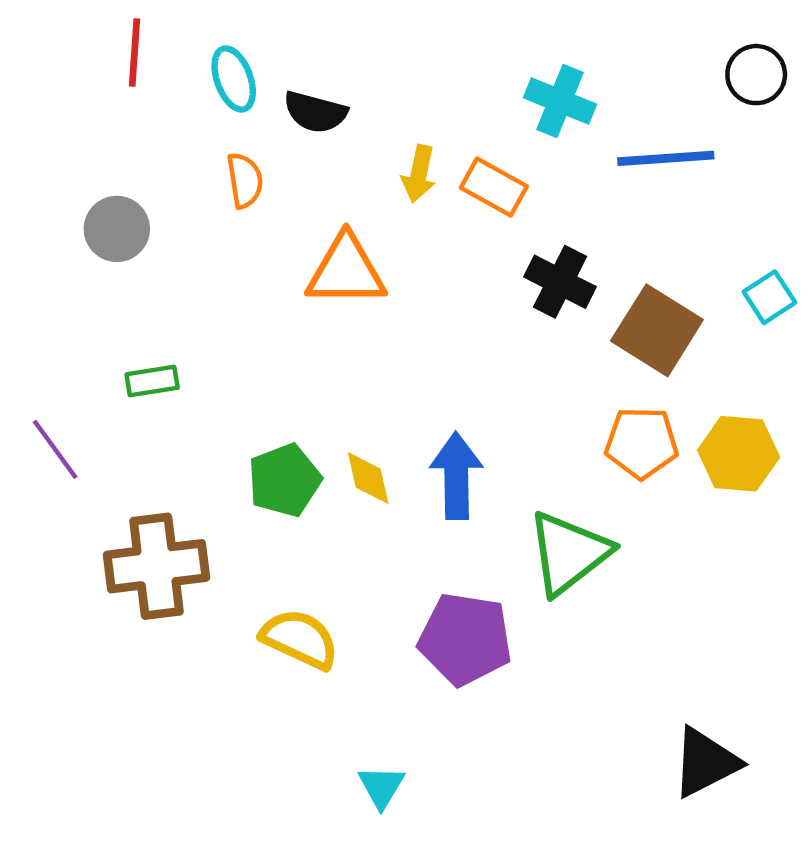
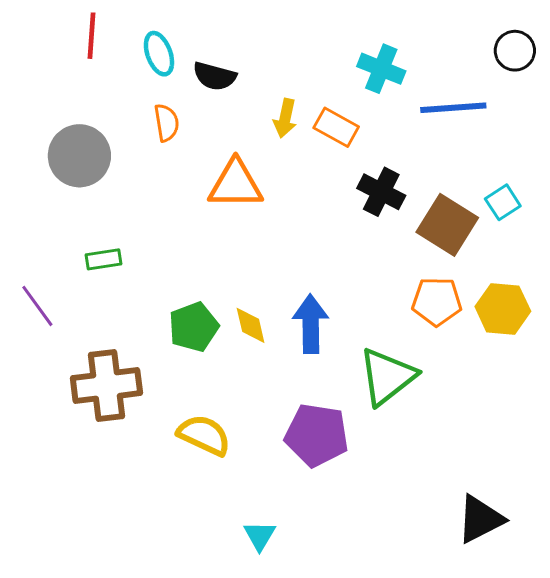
gray circle: (117, 229) -> (79, 156), size x1.4
cyan square: (769, 297) -> (503, 202), moved

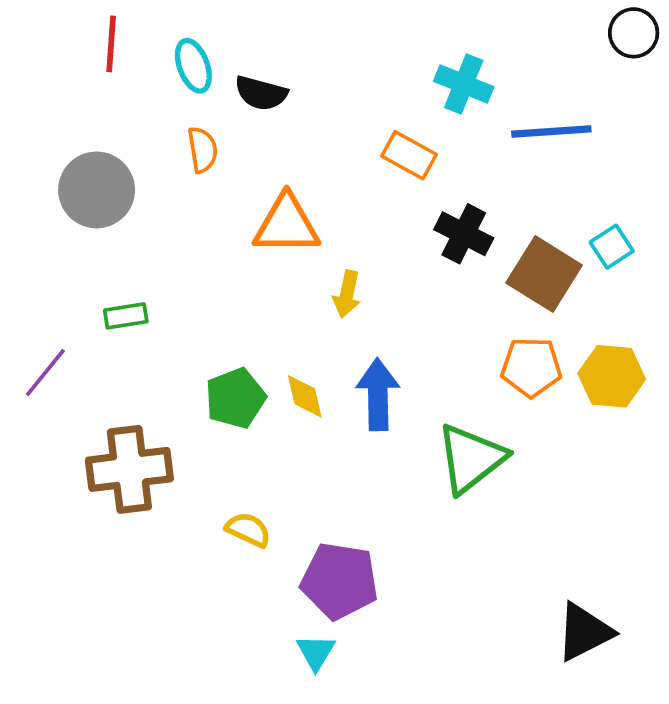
black circle: (515, 51) -> (634, 33), moved
yellow arrow: (285, 118) -> (347, 294), moved
purple line: (37, 306) -> (45, 373), turned 75
yellow semicircle: (204, 435) -> (248, 530), size x0.7
purple pentagon: (317, 435) -> (340, 581), moved

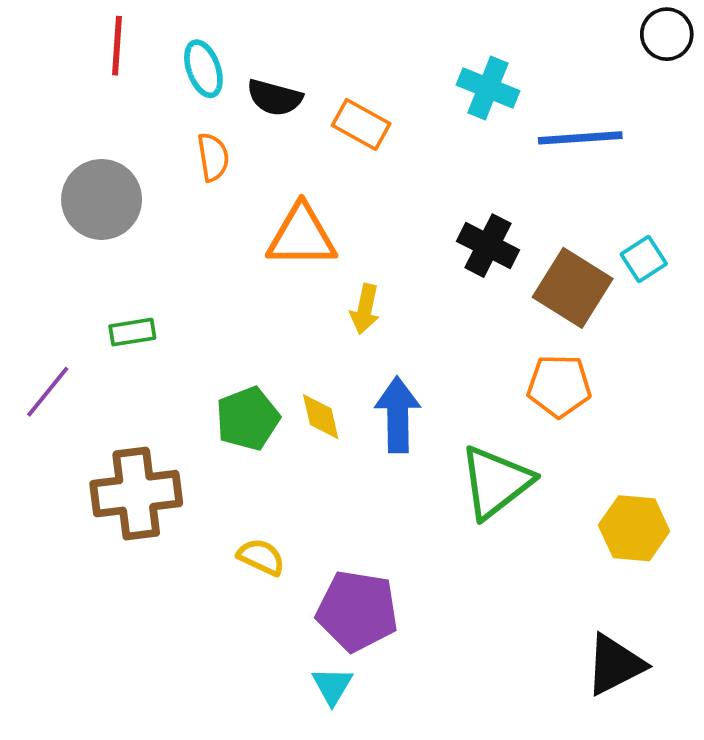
orange rectangle: (409, 155) -> (361, 124), moved
yellow hexagon: (612, 376) -> (634, 528), moved

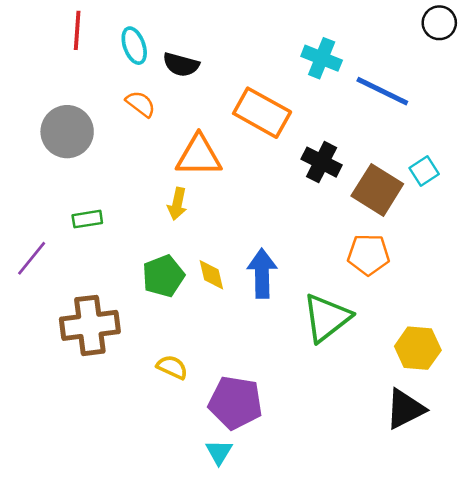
orange rectangle: (361, 124) -> (262, 113), moved, size x1.5
blue line: (580, 138) -> (382, 91), turned 30
orange semicircle: (213, 157) -> (141, 104), turned -44
yellow arrow: (365, 309) -> (177, 204), moved
black triangle: (615, 665) -> (405, 409), moved

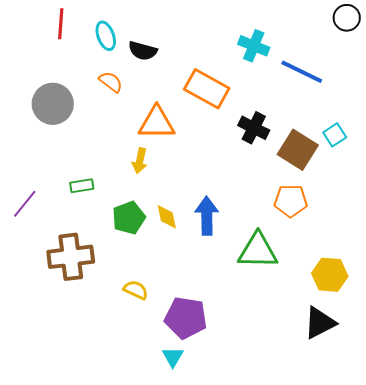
green rectangle: (87, 219) -> (82, 186), moved
green triangle: (327, 318) -> (258, 251), turned 39

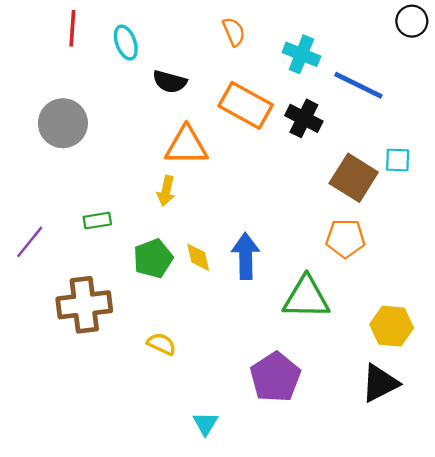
black semicircle: (143, 51) -> (170, 82), moved
orange semicircle: (111, 82) -> (234, 32), moved, turned 30
black cross: (254, 128) -> (304, 118), moved
cyan square: (335, 135) -> (398, 160), turned 35
purple pentagon: (186, 318) -> (275, 377), moved, turned 30

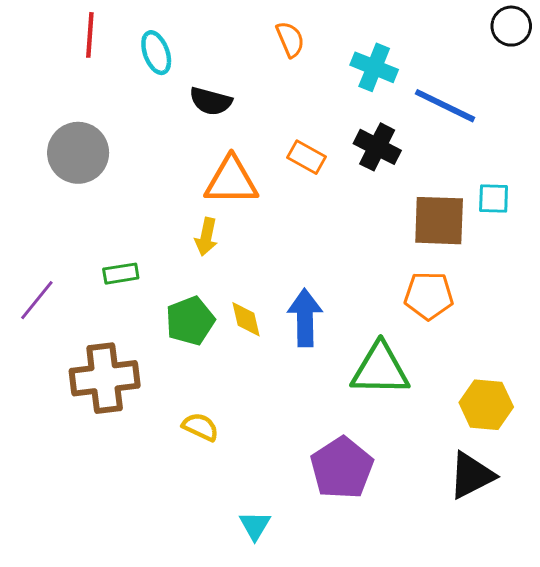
orange rectangle: (246, 105) -> (306, 157), moved, size x0.6
brown square: (354, 178) -> (439, 221), turned -30

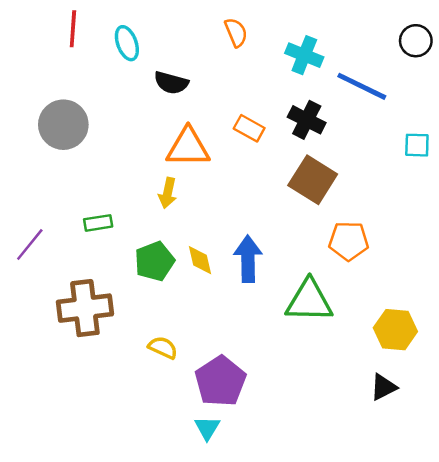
black circle: (511, 26) -> (416, 41), moved
cyan square: (494, 198) -> (417, 145), moved
brown square: (439, 221) -> (313, 180), moved, turned 30
purple pentagon: (342, 468) -> (220, 381), moved
black triangle: (471, 475) -> (383, 387), size x0.7

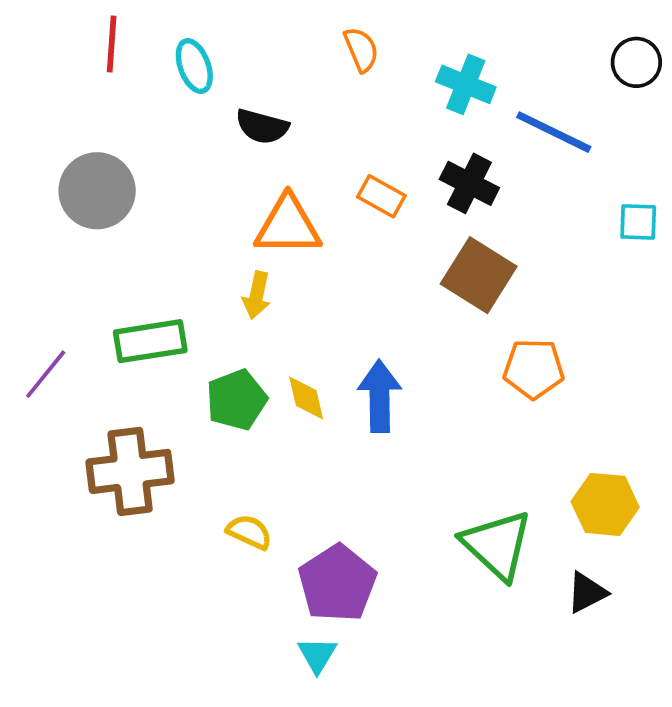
green rectangle: (98, 223) -> (150, 341), size x1.6
green triangle: (309, 301) -> (497, 545), moved, turned 42

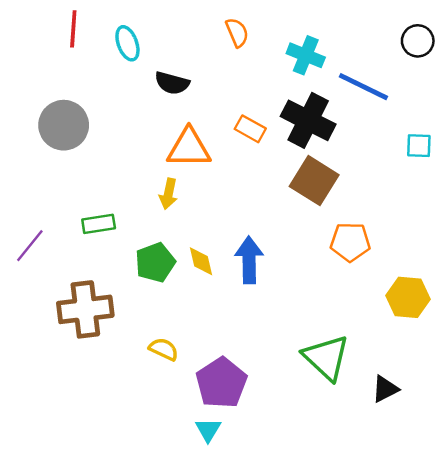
black cross: (469, 183) -> (308, 120), size x1.4
green rectangle: (150, 341) -> (99, 224), size x0.7
yellow hexagon: (605, 504) -> (408, 297), moved

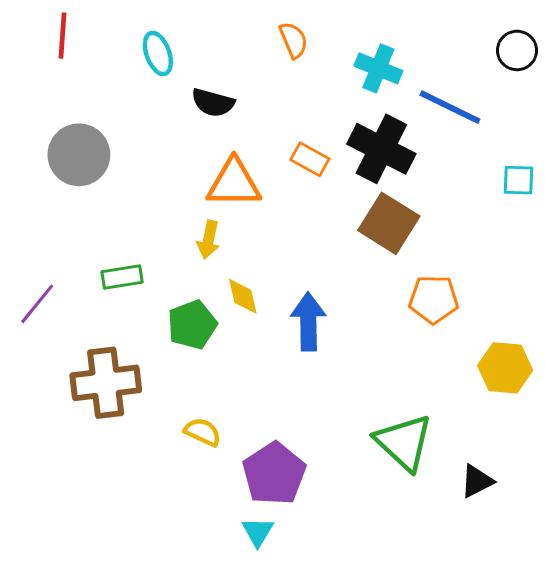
red line: (73, 29) -> (62, 36), moved
yellow diamond: (201, 261) -> (243, 296), moved

